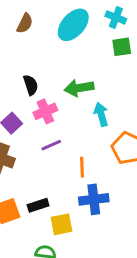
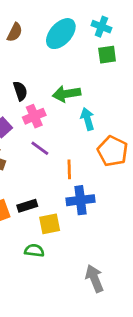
purple line: (51, 145) -> (40, 148), turned 60

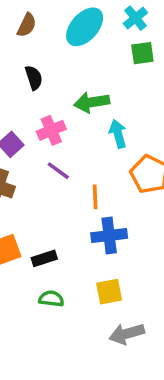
cyan cross: (101, 27) -> (135, 18), turned 30
black semicircle: (20, 91) -> (34, 78), moved
black rectangle: (27, 206) -> (44, 258), moved
yellow square: (50, 224) -> (109, 292), moved
gray arrow: (94, 279) -> (127, 334), turned -84

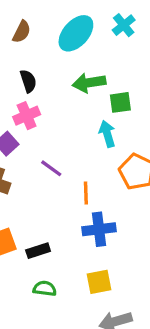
green square: (142, 53) -> (120, 102), moved
green arrow: (92, 102) -> (89, 83), moved
pink cross: (51, 130) -> (27, 116), moved

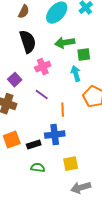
black semicircle: (28, 81) -> (28, 42), size x1.6
pink cross: (27, 116) -> (43, 67), moved
blue cross: (99, 229) -> (55, 135), moved

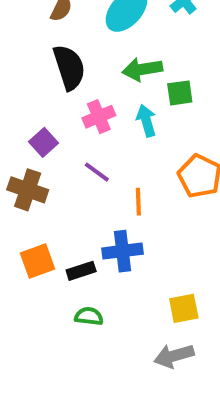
cyan arrow: (76, 74) -> (146, 121), moved
yellow square: (71, 164) -> (184, 308), moved

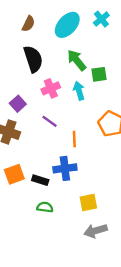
green arrow: (142, 69) -> (77, 60), turned 60
black rectangle: (81, 271) -> (40, 180), turned 35
yellow square: (184, 308) -> (88, 203), moved

